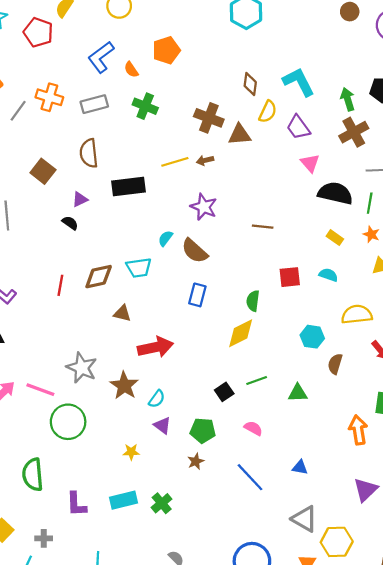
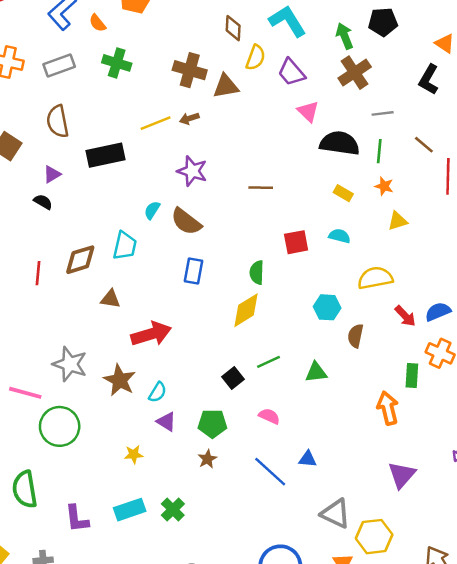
cyan trapezoid: (139, 268) -> (125, 246), turned -64
blue triangle: (300, 467) -> (308, 459), moved

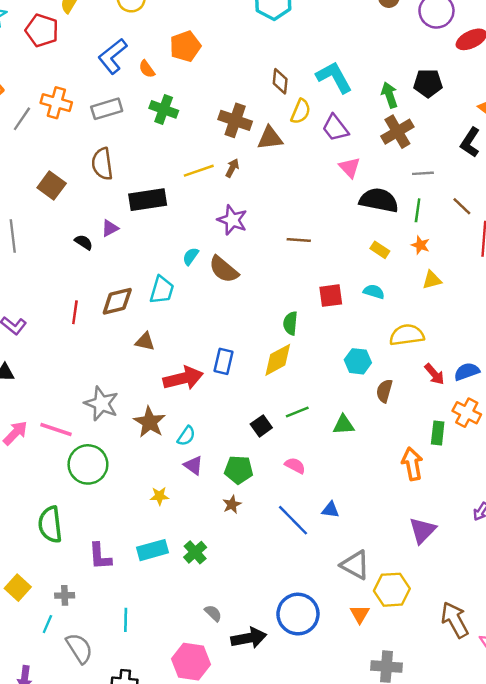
brown arrow: (189, 118) -> (232, 168), turned 132
purple triangle: (52, 174) -> (110, 228), moved
blue rectangle: (193, 271) -> (224, 361), moved

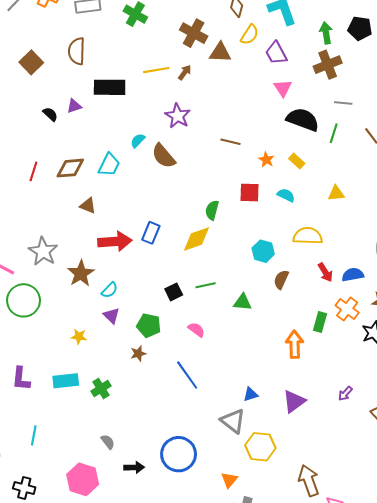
orange star: (420, 245) -> (266, 160), moved
blue triangle: (331, 510) -> (251, 394), moved, turned -35
orange triangle: (360, 614) -> (229, 480), moved
black arrow: (249, 638) -> (134, 467), size x0.7

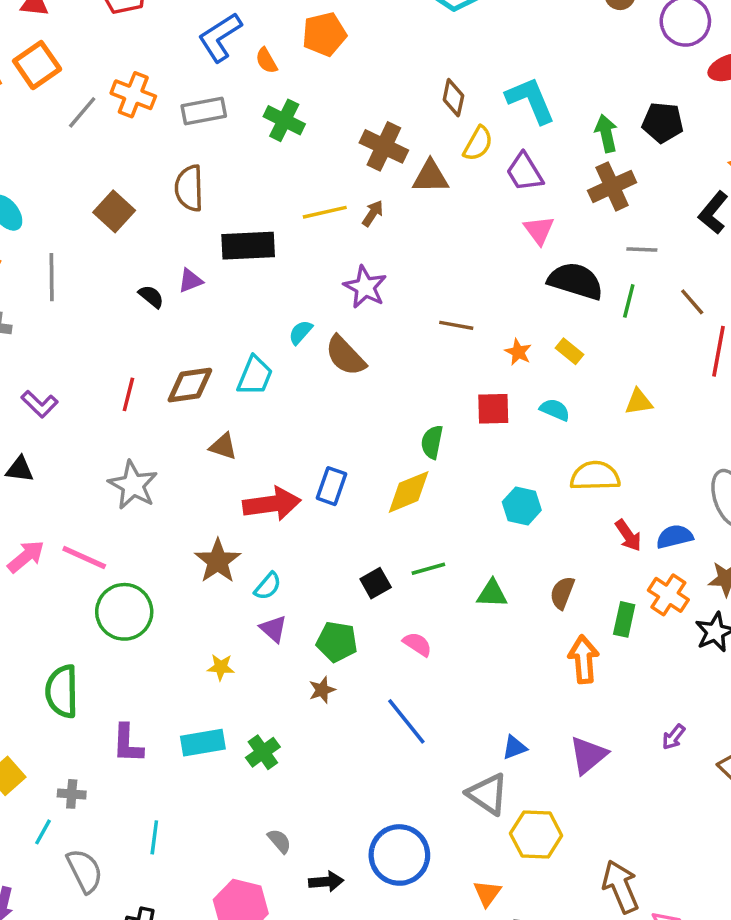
gray star: (43, 251) -> (133, 485), moved
brown semicircle: (281, 280) -> (562, 593), moved

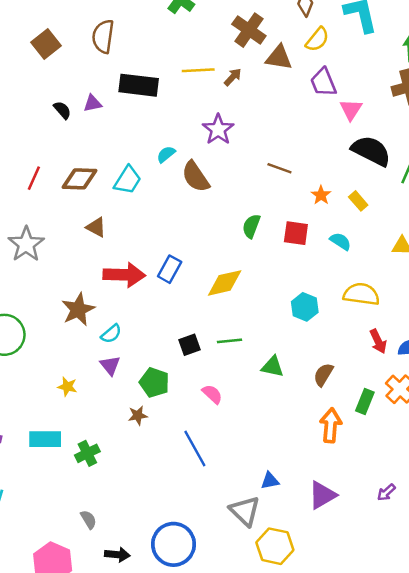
purple trapezoid: (525, 172) -> (323, 82), moved
green semicircle: (432, 442) -> (251, 226), moved

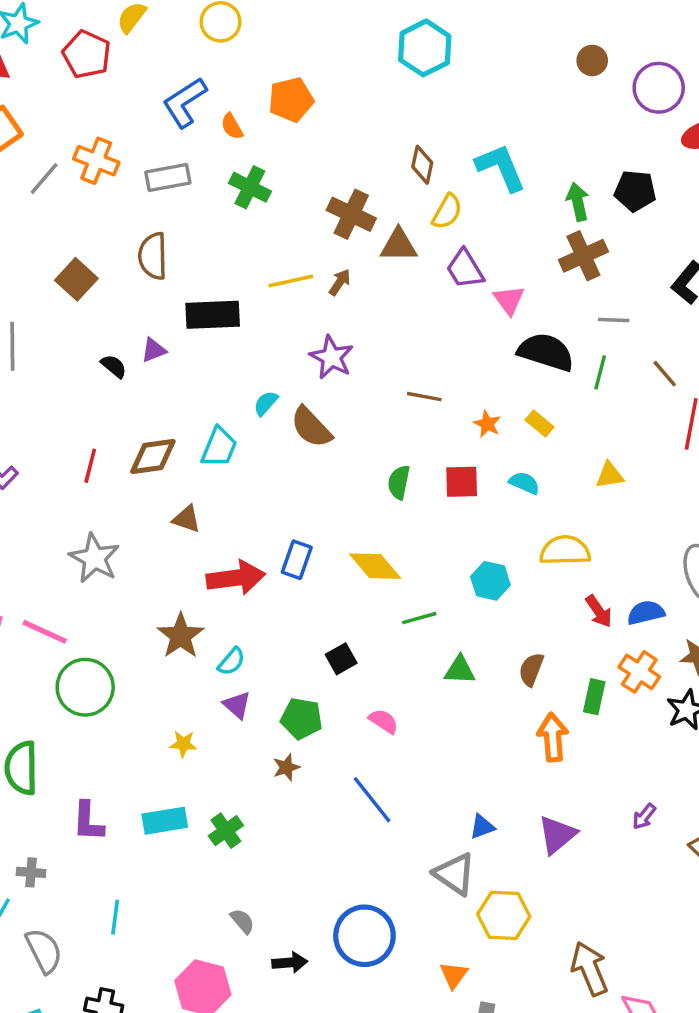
yellow diamond: (225, 283) -> (375, 566), turned 72
green line: (230, 341) -> (419, 618), moved

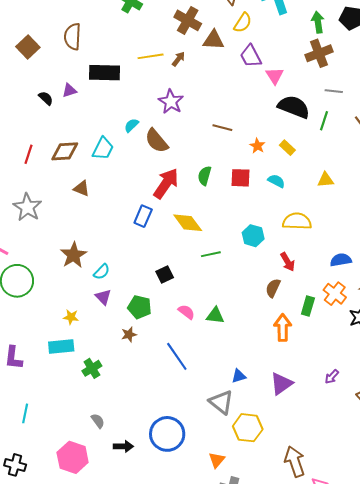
red arrow: (236, 578) -> (166, 183), moved, turned -52
red arrow: (599, 611) -> (288, 262), moved
green triangle: (460, 670) -> (215, 316), moved
cyan rectangle: (165, 821) -> (61, 347), moved

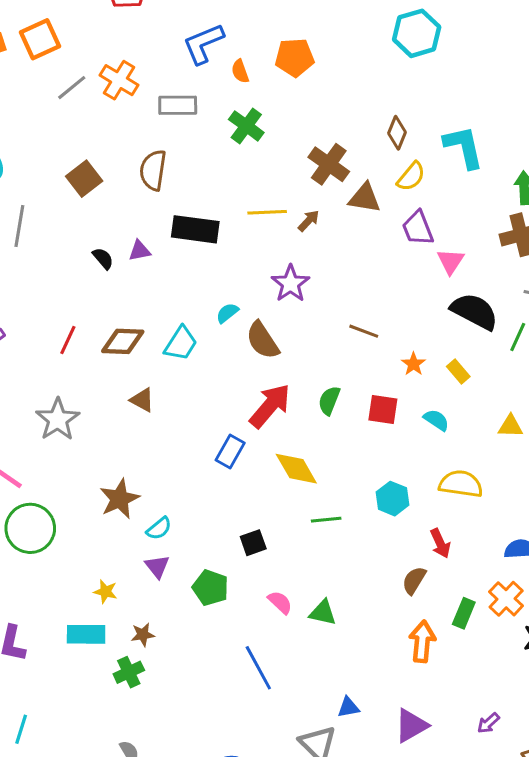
brown star: (129, 335) -> (143, 635), moved

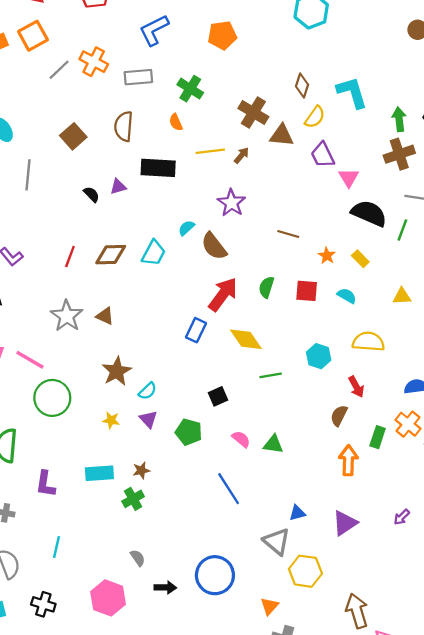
orange semicircle: (240, 71) -> (176, 122), moved
brown triangle: (142, 400) -> (105, 316), moved
yellow star: (106, 592) -> (111, 420), moved

